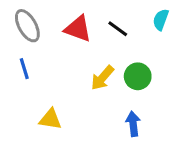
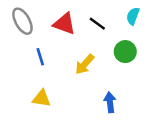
blue line: (24, 69) -> (40, 57), moved
green circle: (138, 76) -> (125, 52), moved

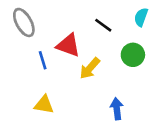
red triangle: (64, 24) -> (68, 45), moved

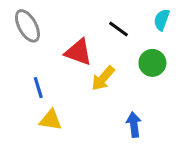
blue line: (43, 60) -> (38, 88), moved

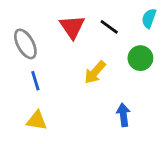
gray ellipse: (27, 26) -> (25, 44), moved
red triangle: (78, 52) -> (72, 27), moved, turned 36
yellow triangle: (51, 120) -> (37, 121), moved

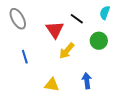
red triangle: (72, 27) -> (55, 30), moved
gray ellipse: (25, 44) -> (18, 19), moved
yellow triangle: (37, 121) -> (52, 85), moved

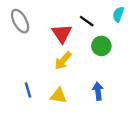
green circle: (99, 41) -> (101, 46), moved
yellow arrow: (67, 51) -> (63, 61), moved
blue line: (25, 57) -> (28, 90), moved

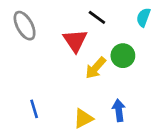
black line: (87, 21) -> (97, 17), moved
yellow arrow: (63, 61) -> (96, 68), moved
yellow triangle: (58, 96) -> (83, 118), moved, turned -36

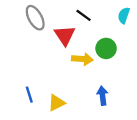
gray ellipse: (25, 26) -> (35, 18), moved
yellow arrow: (96, 68) -> (82, 59), turned -126
yellow triangle: (83, 118) -> (56, 103), moved

